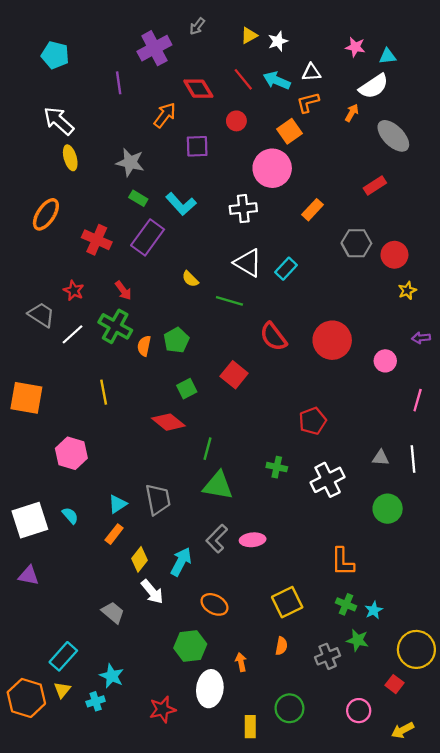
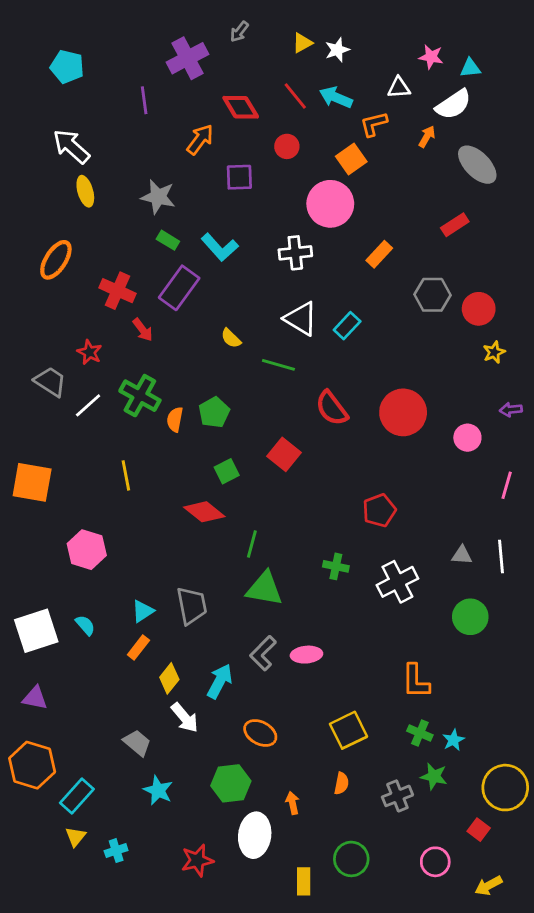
white triangle: (311, 72) -> (399, 88), moved
red arrow: (123, 291) -> (143, 330), moved
cyan star: (112, 676) -> (158, 790), moved
orange hexagon: (26, 698) -> (32, 765), moved

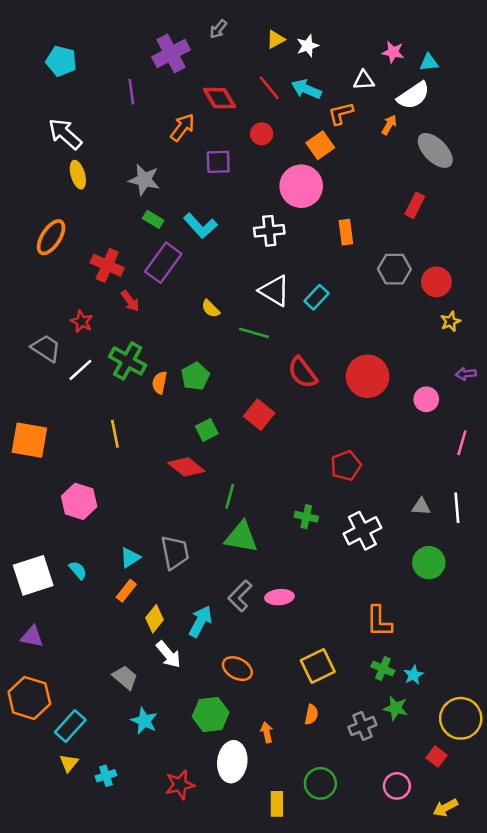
red rectangle: (455, 225) -> (415, 205), turned -30
orange rectangle: (379, 254) -> (346, 232), turned -50

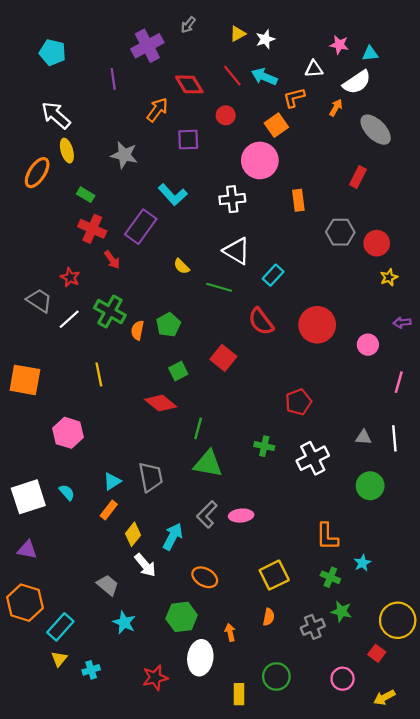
green rectangle: (153, 219) -> (86, 195), moved
orange ellipse: (51, 237) -> (37, 173), moved
cyan rectangle: (316, 297) -> (273, 275), moved
cyan star: (413, 675) -> (362, 563), moved

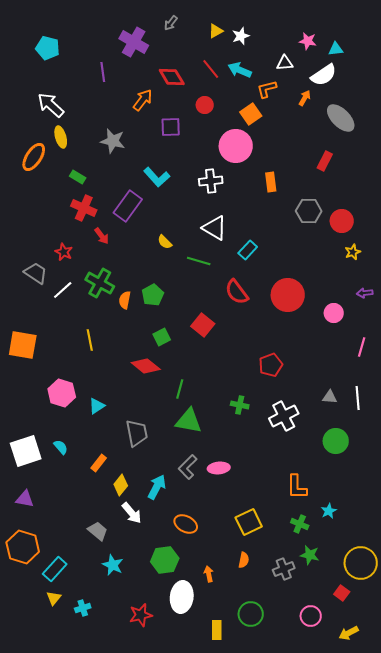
purple cross: (147, 46) -> (134, 42), turned -32
cyan triangle: (112, 481) -> (97, 406), moved

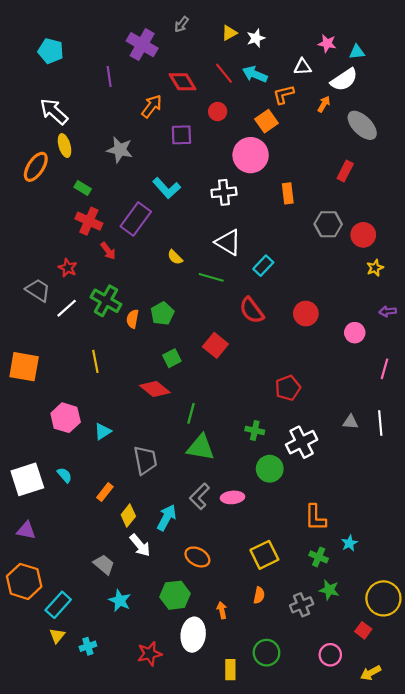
red circle: (288, 295) -> (306, 314), size x0.7
green circle: (336, 441) -> (270, 469), moved

